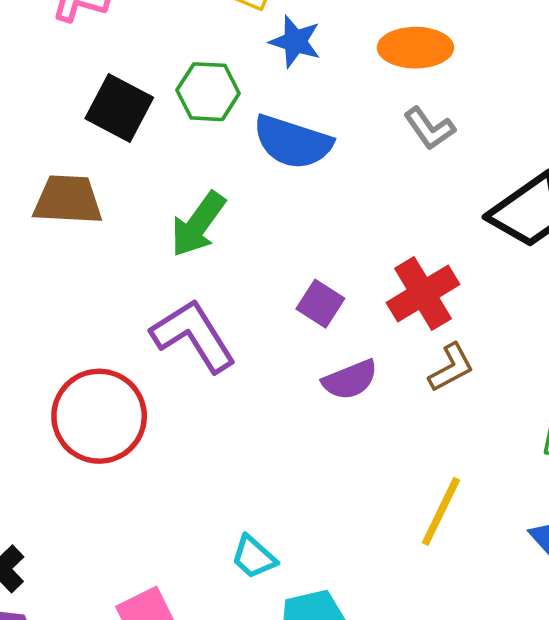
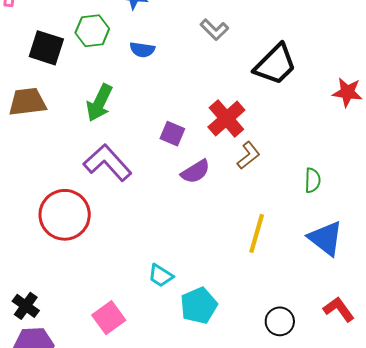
blue semicircle: (293, 142) -> (142, 50), size x0.6

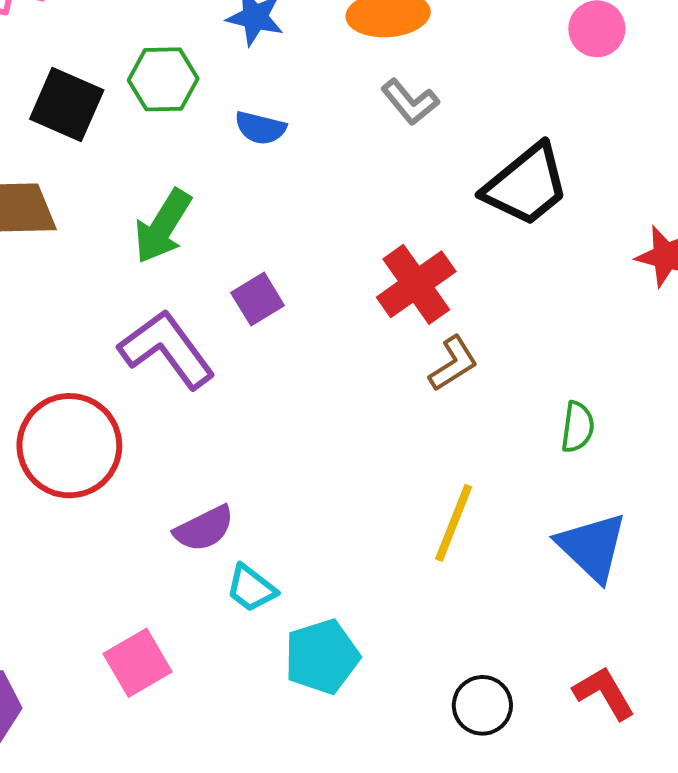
purple square: (172, 134) -> (258, 299), moved, turned 30
purple semicircle: (196, 172) -> (204, 529), moved

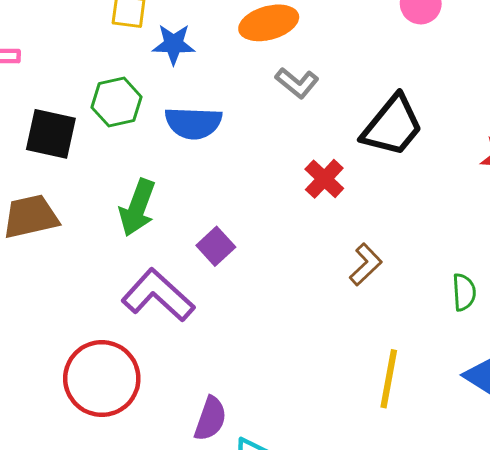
blue semicircle: (260, 128) -> (193, 123), size x1.5
red cross: (416, 284) -> (324, 179), moved, size x0.7
purple semicircle: (204, 529) -> (210, 419), turned -33

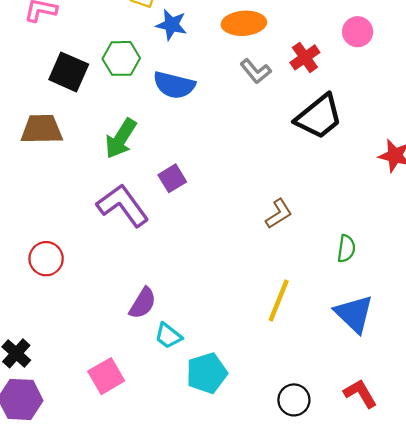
red cross: (324, 179) -> (305, 57), moved
red circle: (102, 378) -> (46, 259), moved, size x0.6

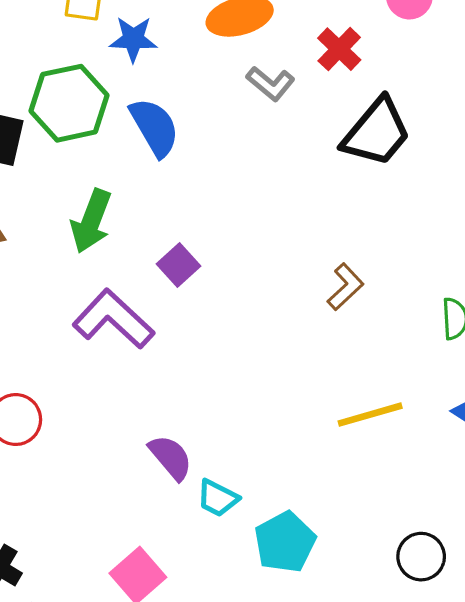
green hexagon: (121, 58) -> (69, 103), size x1.4
blue semicircle: (174, 85) -> (155, 127), turned -123
yellow line: (279, 300) -> (370, 415), turned 63
purple semicircle: (143, 303) -> (171, 457), turned -60

